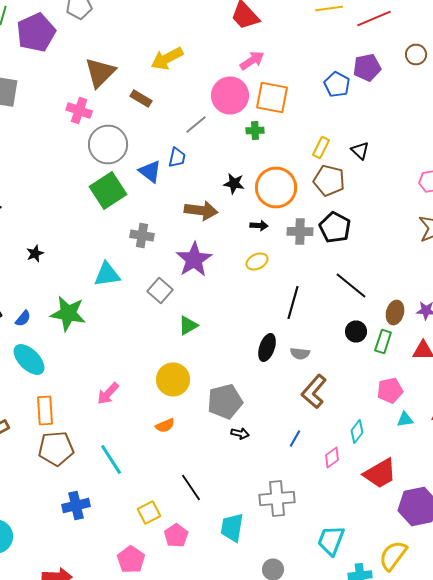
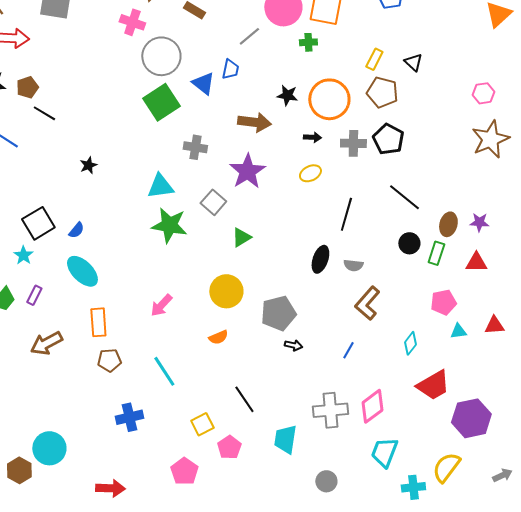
green star: (68, 314) -> (169, 225), moved
brown pentagon: (56, 448) -> (109, 360), size x0.7
pink diamond: (332, 458) -> (372, 406), moved, size x1.6

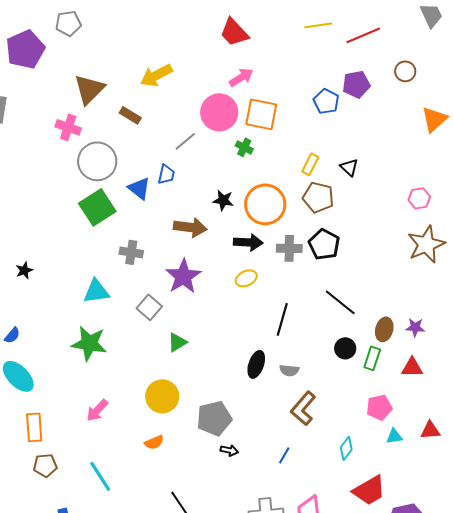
green cross: (308, 42) -> (244, 147), turned 30
black arrow: (312, 137) -> (248, 242), size x1.6
green star: (169, 225) -> (89, 343), moved

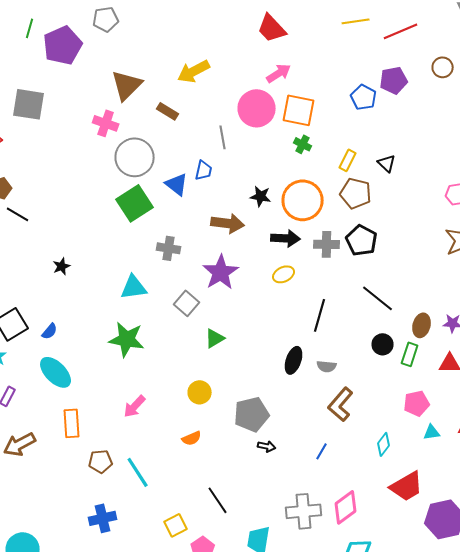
gray line: (185, 141) -> (223, 137), turned -60
green cross: (244, 147) -> (303, 144), moved
yellow circle: (162, 396) -> (200, 392), size x0.7
brown pentagon: (45, 465) -> (101, 461), moved

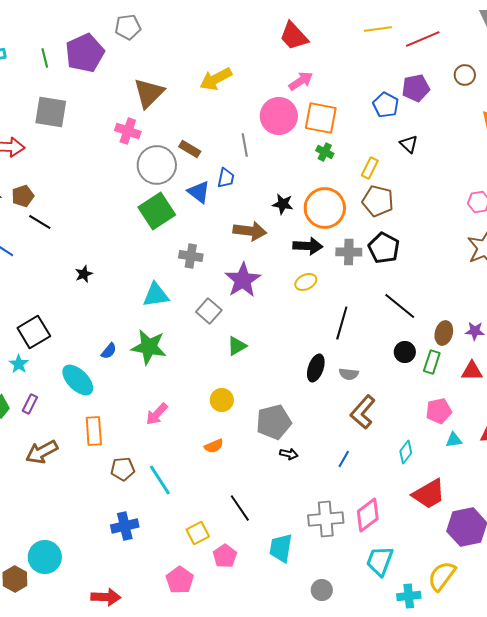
green line: (30, 28) -> (45, 58), moved, turned -30
brown rectangle: (168, 111) -> (190, 149), moved
black triangle: (387, 163) -> (409, 144), moved
blue semicircle: (50, 331) -> (109, 351), moved

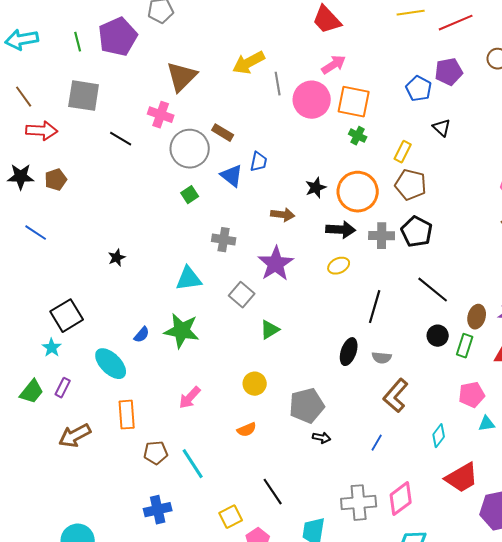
gray line: (245, 145) -> (278, 84), moved
black star: (283, 204) -> (316, 188), turned -30
green square: (157, 211) -> (190, 195), size x0.5
black line: (40, 222) -> (121, 139), moved
brown arrow: (250, 231) -> (283, 215), size x0.7

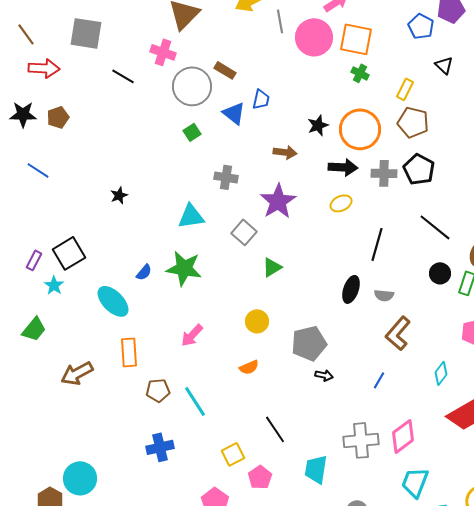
purple rectangle: (63, 388) -> (34, 260), moved

